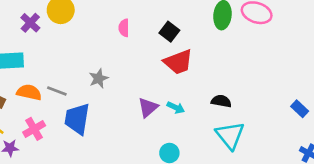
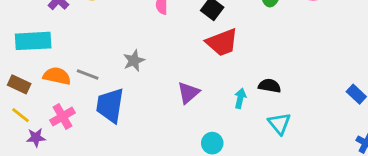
cyan arrow: (176, 107) -> (240, 98), moved, turned -102
cyan triangle: (230, 135) -> (279, 124), size x0.7

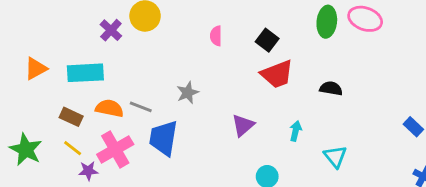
black semicircle: (270, 86) -> (331, 88), moved
pink cross: (62, 117) -> (115, 149), size x1.4

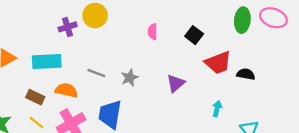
purple cross: (111, 30) -> (67, 27), turned 30
red trapezoid: (277, 74) -> (218, 63), moved
gray line: (141, 107) -> (96, 73), moved
purple triangle: (243, 125) -> (176, 83), moved

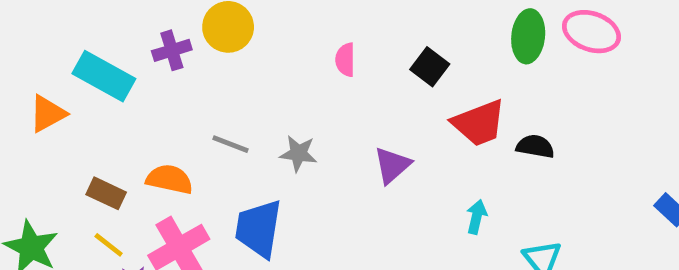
cyan rectangle: (47, 61) -> (104, 76), moved, turned 32
gray star: (130, 78) -> (298, 153), turned 30

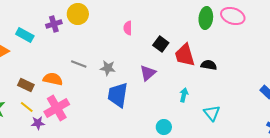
black square: (430, 67) -> (161, 44), moved
cyan rectangle: (104, 76) -> (25, 35), size x0.7
red trapezoid: (479, 123) -> (185, 55), turned 95
blue trapezoid: (259, 229) -> (118, 95), moved

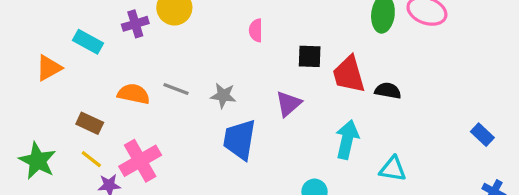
black square: (161, 44) -> (310, 56), turned -35
orange semicircle: (53, 79) -> (134, 94), moved
cyan arrow: (184, 95) -> (347, 140), size x1.6
cyan triangle: (212, 113) -> (393, 169), turned -42

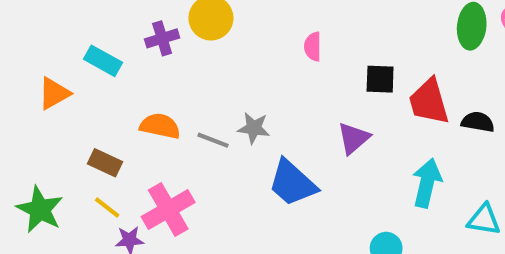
gray line: (176, 89) -> (213, 140), moved
gray star: (223, 96) -> (254, 128), moved
blue trapezoid: (240, 140) -> (292, 183), turned -57

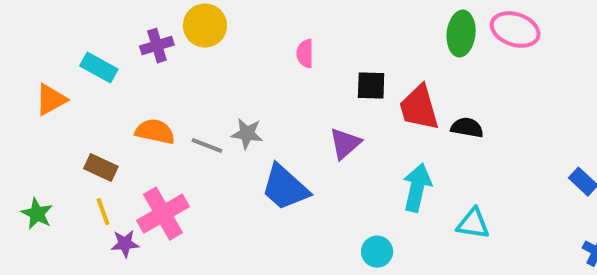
yellow line: (107, 207) -> (103, 212), turned 32
green star: (40, 209) -> (37, 214), size x0.7

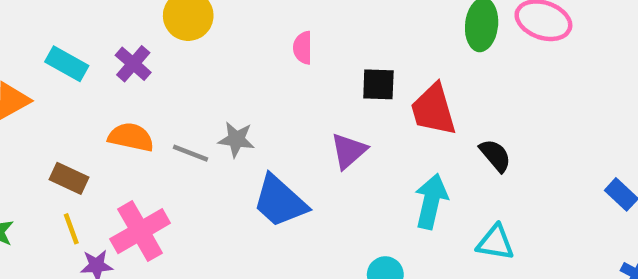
purple cross: (157, 46) -> (133, 64), moved, turned -32
black semicircle: (467, 128) -> (495, 155), moved, turned 40

